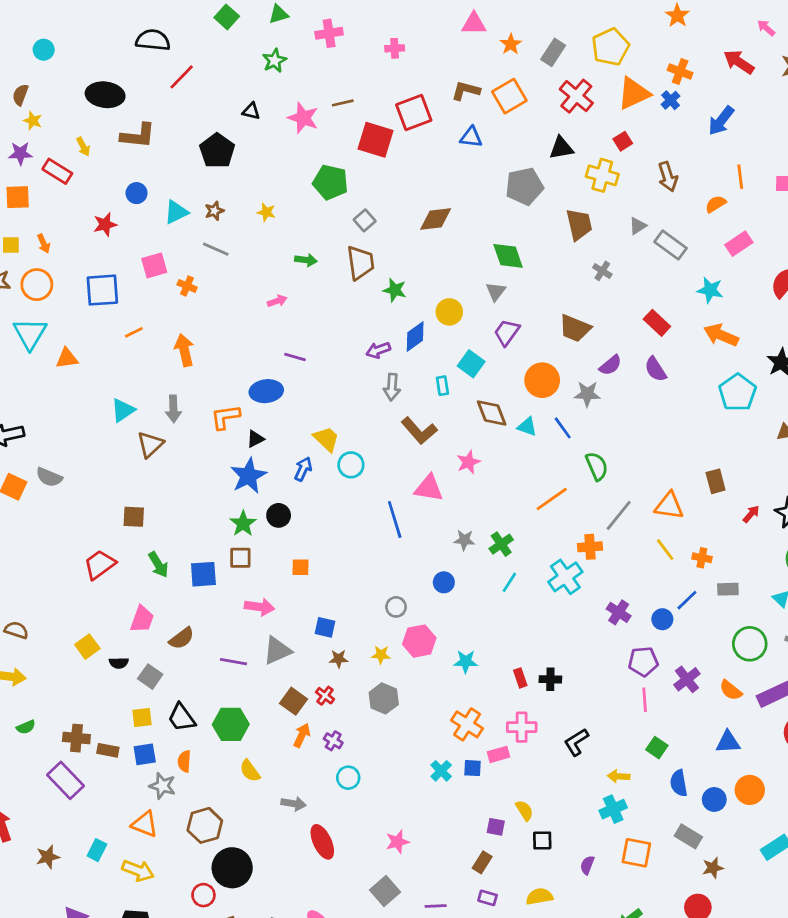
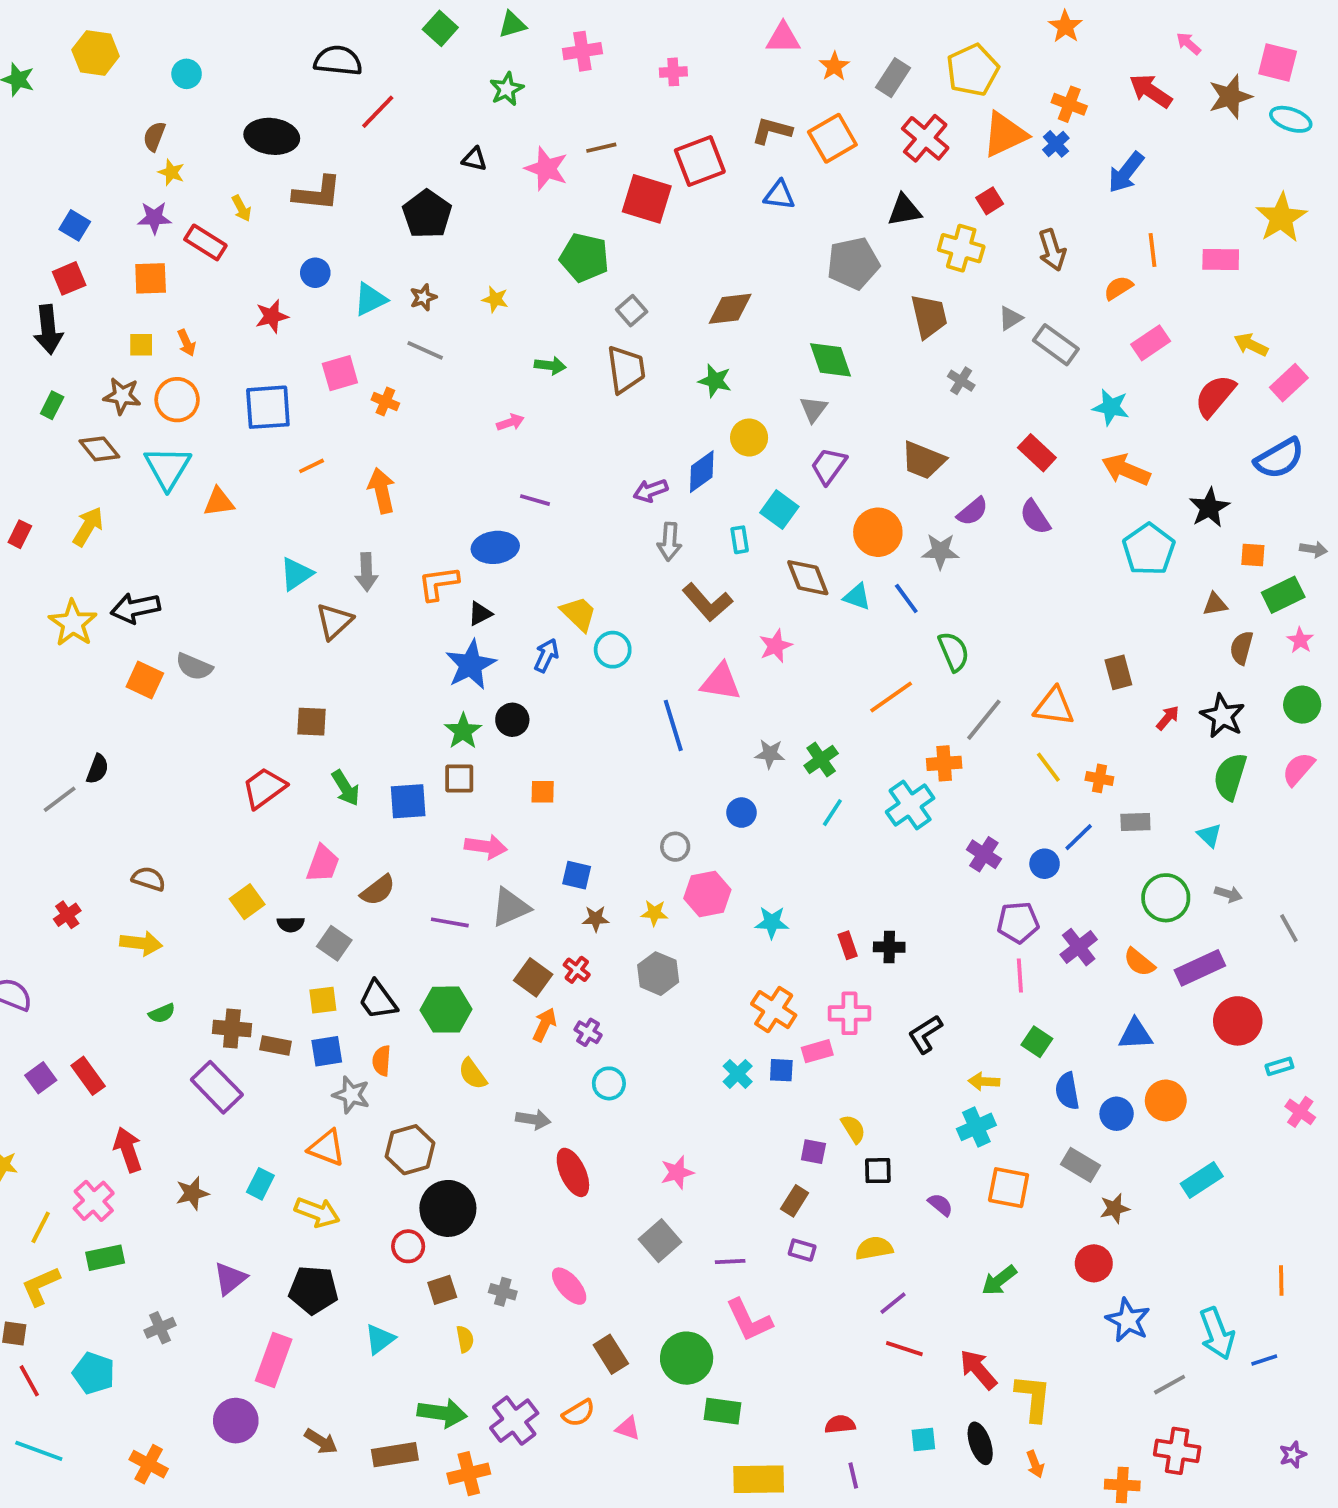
green star: (395, 290) -> (715, 381), moved
purple semicircle: (587, 865) -> (940, 1205), turned 108

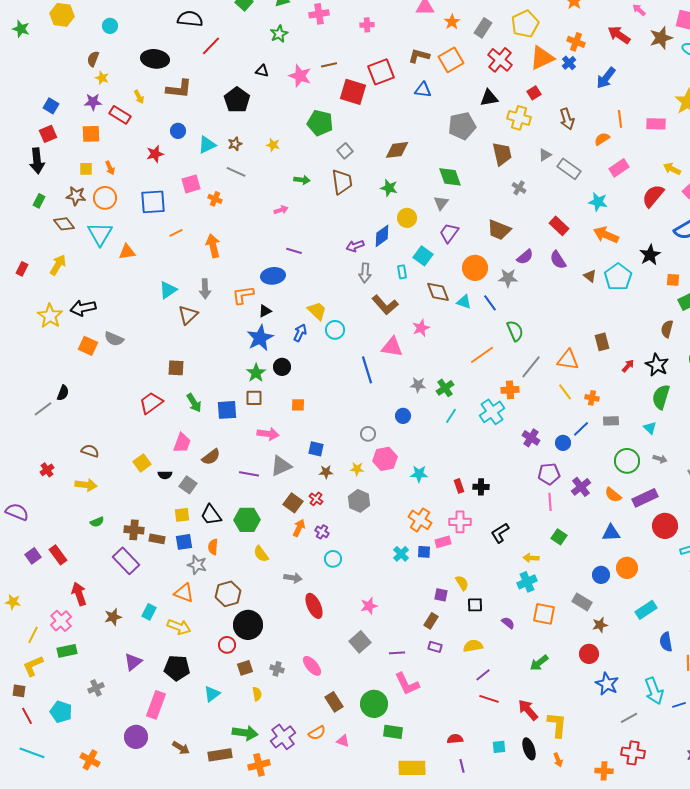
brown triangle: (1215, 604) -> (590, 276), moved, turned 48
blue semicircle: (1067, 1091) -> (666, 642), moved

